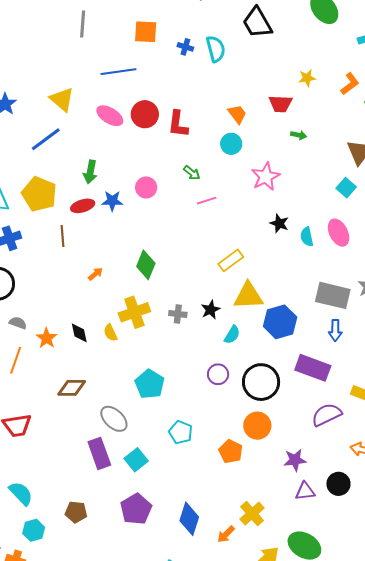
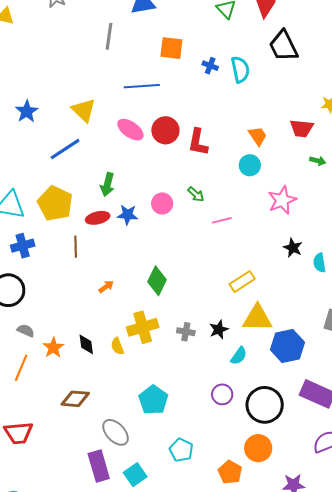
green arrow: (192, 173) -> (196, 194), moved

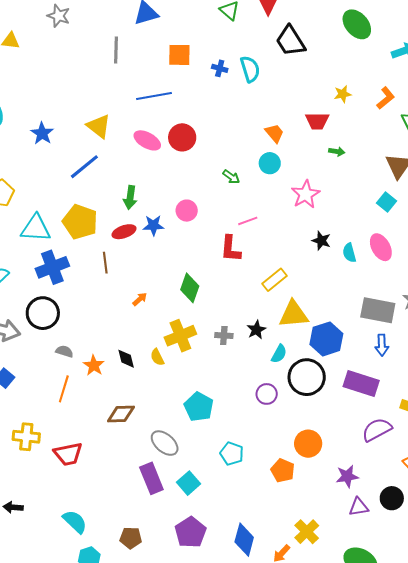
red L-shape: (198, 142) -> (231, 249), moved
green arrow: (196, 194) -> (231, 177), moved
blue cross: (23, 246) -> (52, 267), size x1.4
black circle: (265, 405) -> (307, 377), moved

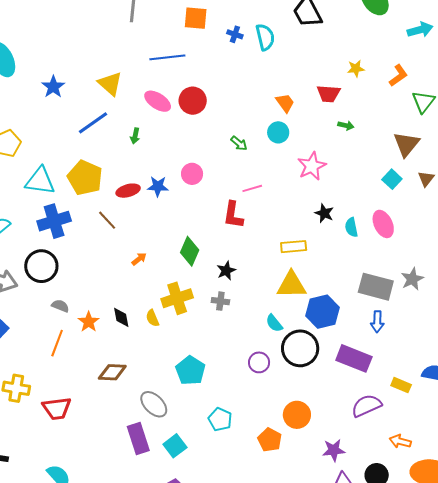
green arrow: (130, 197) -> (135, 136), moved, size x0.7
brown line: (105, 263) -> (107, 220), turned -40
yellow rectangle: (274, 280) -> (294, 247), moved, turned 30
black star: (256, 330) -> (226, 271), moved
cyan semicircle: (279, 354) -> (274, 323), turned 108

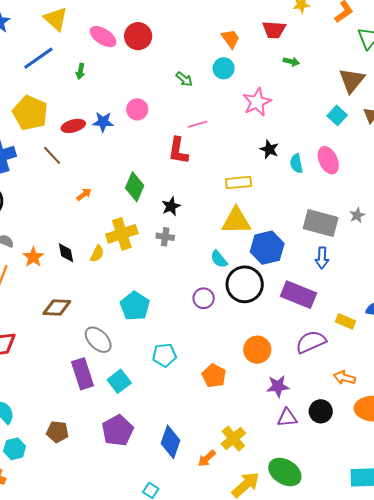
gray star: (412, 279) -> (357, 215), size x0.7
yellow semicircle: (152, 318) -> (97, 254), turned -132
orange circle: (297, 415) -> (257, 350), moved
cyan pentagon: (220, 419) -> (164, 355), turned -30

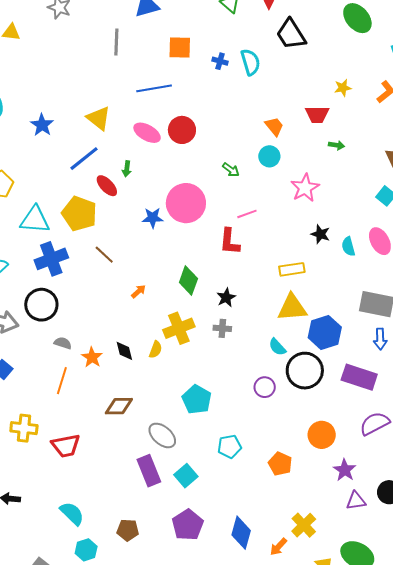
pink circle: (137, 109) -> (186, 203), size x1.8
red ellipse: (73, 126) -> (107, 186), moved, turned 65
purple star: (278, 386) -> (345, 470), turned -30

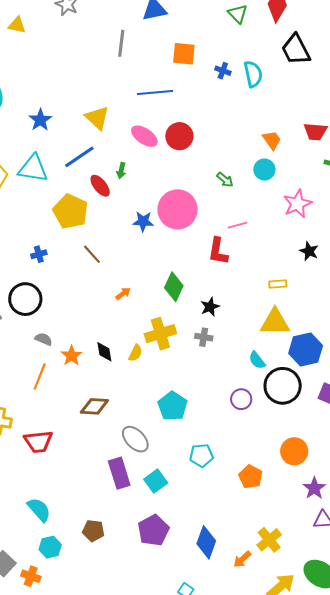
cyan triangle: (35, 220) -> (33, 168), moved
blue cross: (51, 259) -> (39, 254), size x0.5
yellow rectangle: (292, 269) -> (278, 284), size x0.7

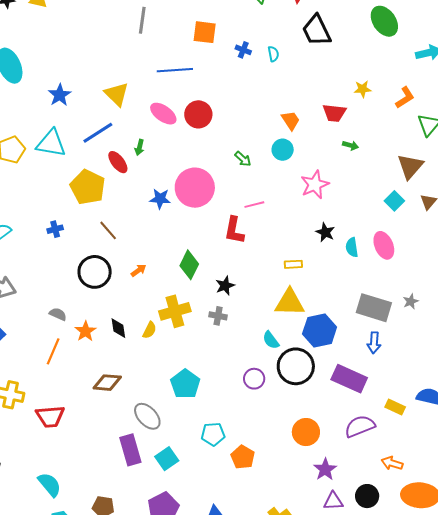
cyan semicircle: (253, 74) -> (273, 54), size x0.6
black circle: (25, 299) -> (95, 272), moved
orange pentagon: (251, 477) -> (243, 457), moved

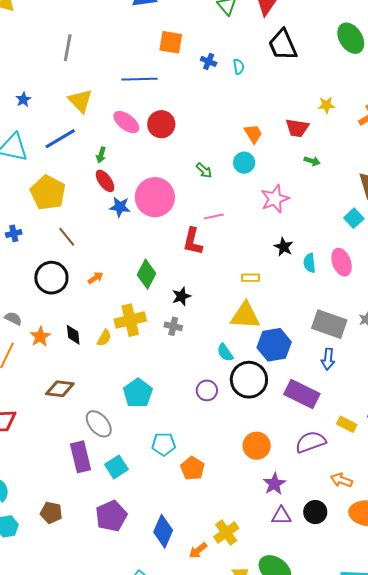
gray line: (142, 20) -> (68, 48), moved
blue star: (60, 95) -> (23, 99), size x0.7
red ellipse: (118, 162) -> (105, 181), moved

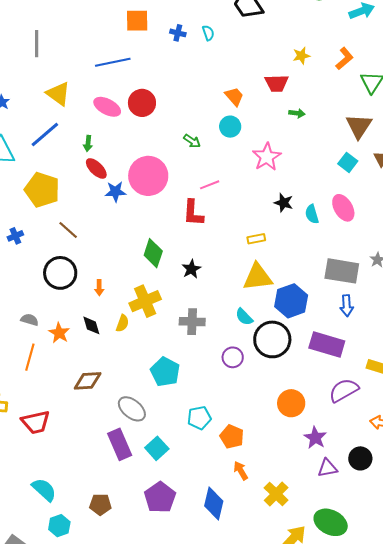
orange arrow: (95, 278) -> (99, 288), moved, turned 133
gray cross: (173, 326) -> (192, 322), moved, size x1.4
orange arrow: (198, 550) -> (241, 471), moved, turned 108

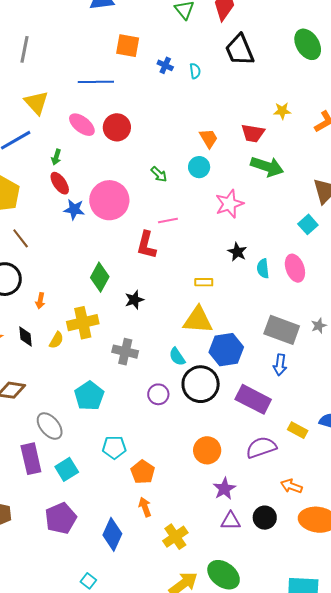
green arrow: (297, 113) -> (267, 167), size x2.0

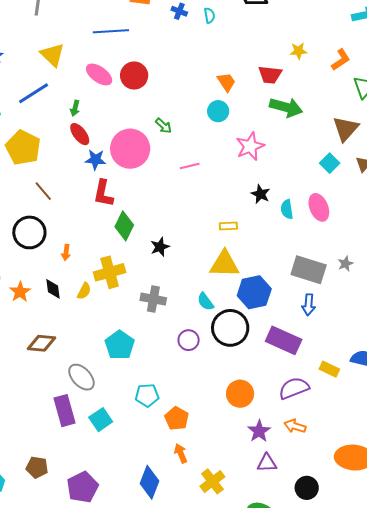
green arrow: (159, 174) -> (164, 126), moved
red L-shape: (146, 245) -> (103, 193), moved
orange arrow: (291, 486) -> (295, 426), moved
purple pentagon: (61, 518) -> (83, 487), moved
black circle: (265, 518) -> (307, 488), moved

